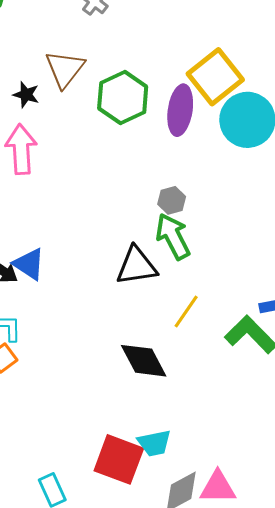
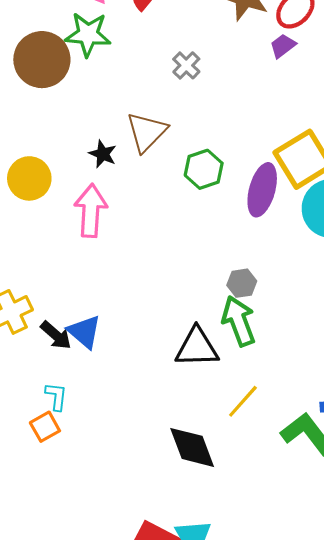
green hexagon: (123, 97) -> (204, 169), size x0.7

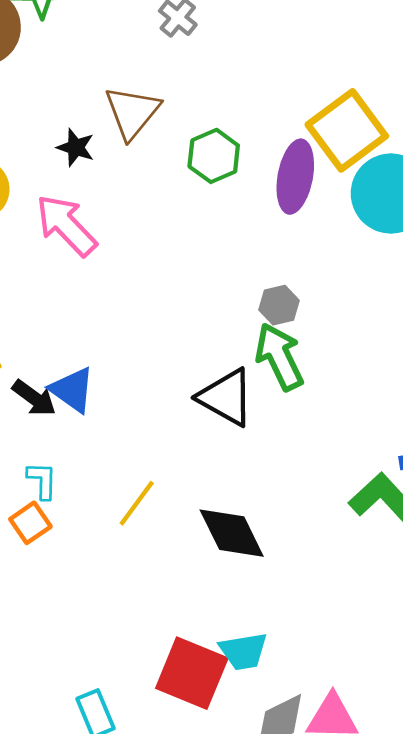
pink arrow: (91, 211) -> (66, 225), turned -42
black triangle: (197, 347) -> (226, 397), turned 36
yellow line: (243, 401) -> (137, 503), moved

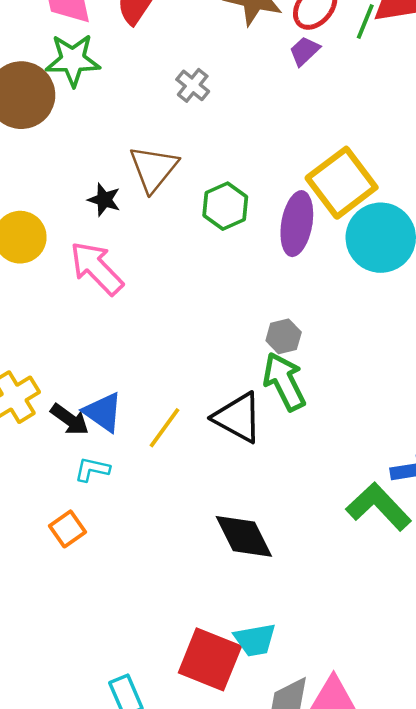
cyan L-shape: (42, 481) -> (92, 469), moved, turned -78
yellow line: (137, 503) -> (164, 428), moved

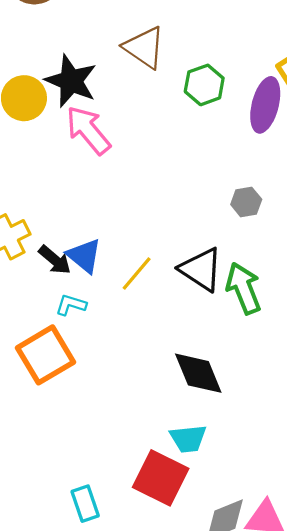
brown triangle: (153, 169) -> (144, 47), turned -39
black star: (104, 200) -> (71, 81), moved, size x1.8
green arrow: (284, 382) -> (244, 288), moved
orange square: (67, 529) -> (46, 355), size x1.8
cyan trapezoid: (255, 640) -> (188, 439), moved

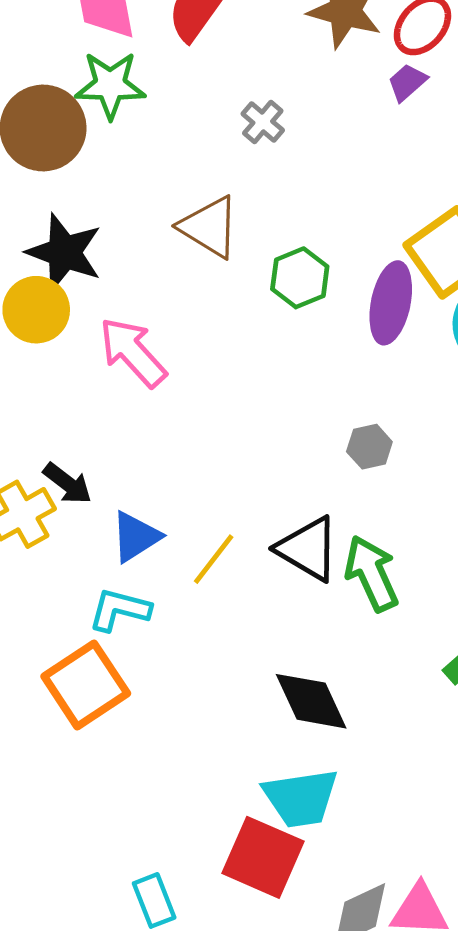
black star: (71, 81) -> (64, 252), moved
blue triangle: (84, 256) -> (136, 537), turned 51
black arrow: (55, 260) -> (68, 483), moved
cyan L-shape: (71, 305) -> (119, 610), size x1.4
cyan trapezoid: (188, 439) -> (301, 798), size x1.4

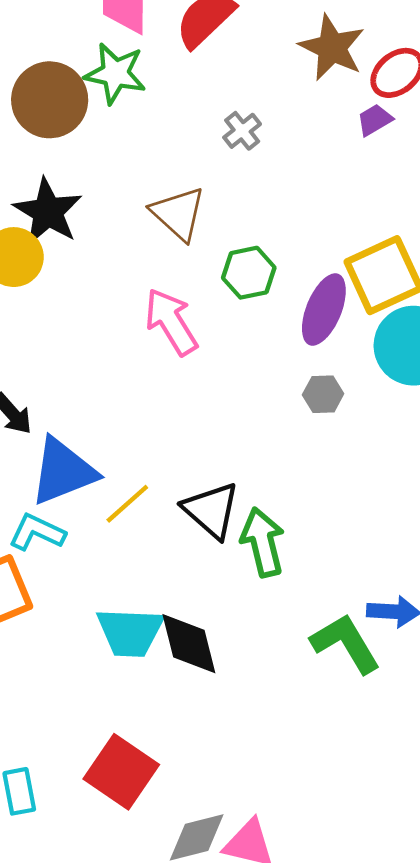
pink arrow: (133, 352) -> (171, 322), moved
gray hexagon: (369, 447) -> (323, 394), moved
blue triangle: (136, 537) -> (63, 471), size x1.5
cyan trapezoid: (301, 798) -> (130, 632), moved

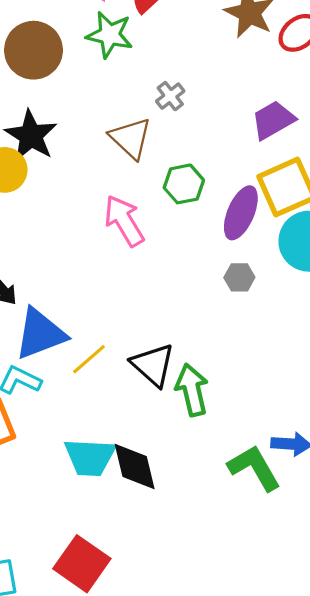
green star: (115, 73) -> (110, 35), moved
purple trapezoid: (375, 120) -> (273, 120), moved, size x1.6
gray cross: (242, 131) -> (170, 96), moved

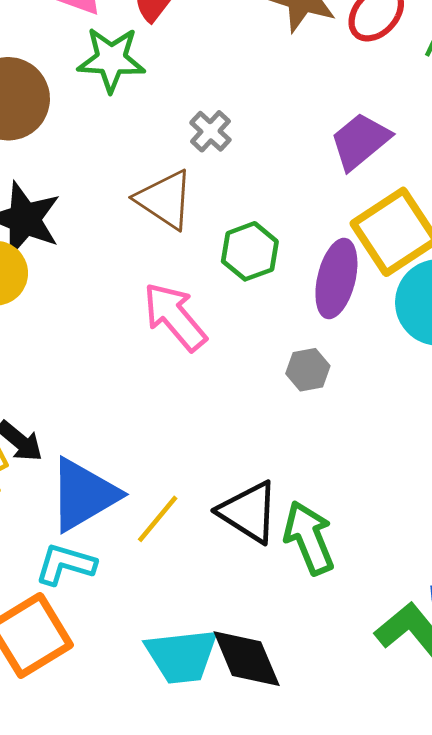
gray hexagon: (239, 277) -> (308, 370), moved

